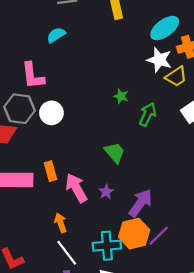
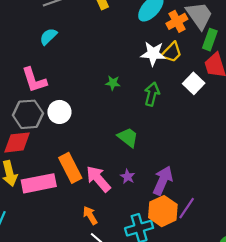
white star: (159, 60) -> (153, 54), moved
green star: (121, 96) -> (113, 83), moved
orange rectangle: (51, 171) -> (70, 168), size x1.5

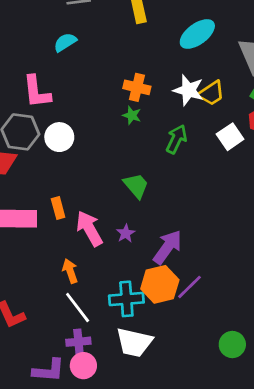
orange cross: (177, 21) -> (137, 87), moved, turned 30
orange rectangle: (70, 168) -> (58, 208), size x0.6

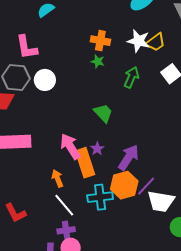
orange rectangle: (58, 208) -> (85, 163), moved, size x1.8
white trapezoid: (134, 342) -> (161, 201), moved

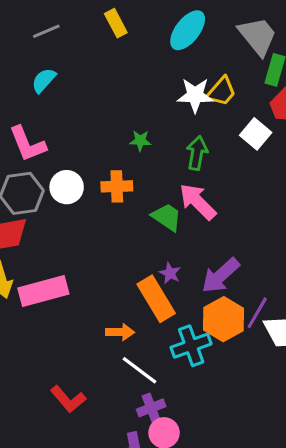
orange cross: (100, 41) -> (117, 186), moved
pink arrow: (70, 146) -> (198, 202), moved
purple arrow: (129, 157) -> (221, 276), turned -152
orange arrow: (58, 178) -> (120, 332), turned 126

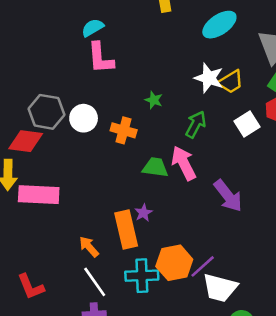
pink L-shape: (28, 144) -> (101, 58), moved
green trapezoid: (167, 217) -> (155, 167), turned -44
purple arrow: (221, 276) -> (228, 196), moved, turned -104
orange arrow: (120, 332) -> (89, 247), turned -150

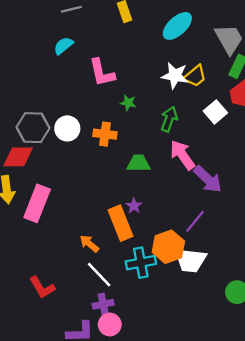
pink L-shape: (101, 58) -> (102, 73), moved
pink arrow: (184, 163) -> (182, 155), moved
pink rectangle: (39, 195) -> (37, 203), turned -63
purple line: (203, 266) -> (195, 221), moved
white trapezoid: (220, 288) -> (191, 260), moved

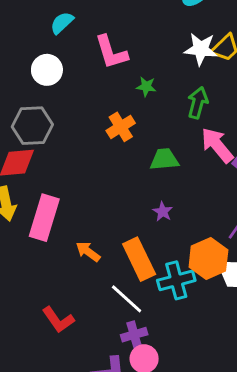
white circle: (67, 128) -> (47, 70), moved
orange cross: (105, 134) -> (121, 127), turned -35
orange rectangle: (121, 223) -> (139, 259), moved
orange arrow: (89, 244) -> (88, 252), moved

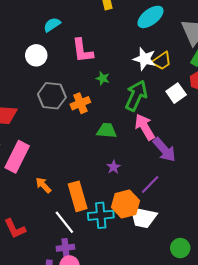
green arrow: (198, 103) -> (136, 96), size x1.4
gray hexagon: (32, 126) -> (52, 96), moved
purple star: (163, 212) -> (114, 167), moved

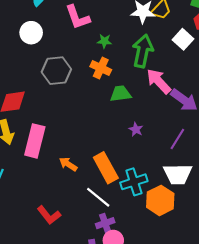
orange cross: (80, 103) -> (101, 68), moved, turned -30
orange hexagon: (125, 204) -> (160, 200), moved

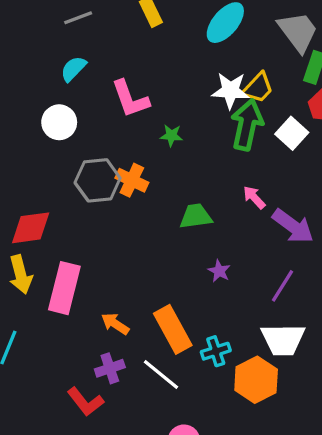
green arrow: (143, 51) -> (247, 125), moved
orange cross: (101, 68) -> (132, 180), moved
pink arrow: (159, 81) -> (254, 197), size x0.6
cyan cross: (134, 182) -> (216, 351), size x0.7
purple cross: (105, 223) -> (110, 368), moved

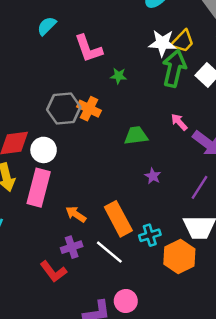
white circle: (59, 122) -> (44, 150), moved

